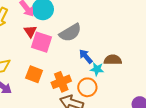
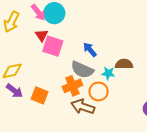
gray semicircle: (70, 33) -> (82, 70), moved, turned 55
blue arrow: (86, 56) -> (90, 50), moved
orange square: (34, 74) -> (40, 95), moved

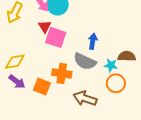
blue arrow: (90, 50) -> (93, 41), turned 49
orange cross: (72, 86) -> (62, 73), moved, turned 30
orange circle: (99, 91) -> (116, 83), moved

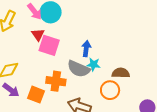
brown semicircle: (127, 56) -> (121, 73), moved
cyan star: (111, 65) -> (94, 64), moved

